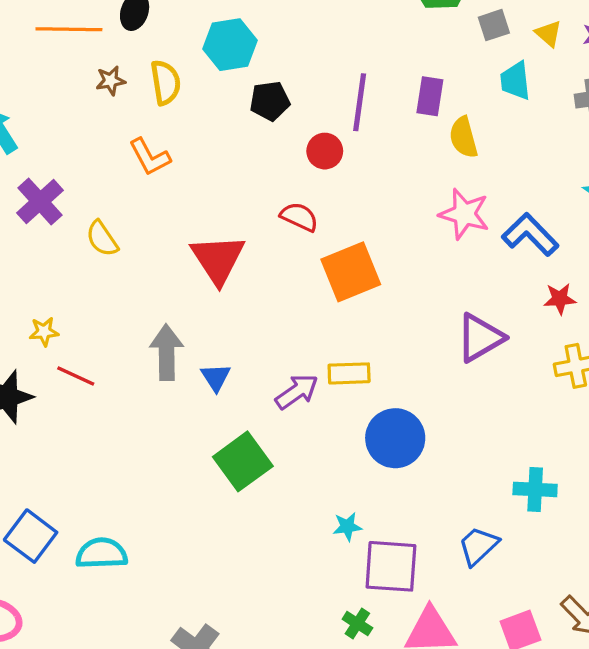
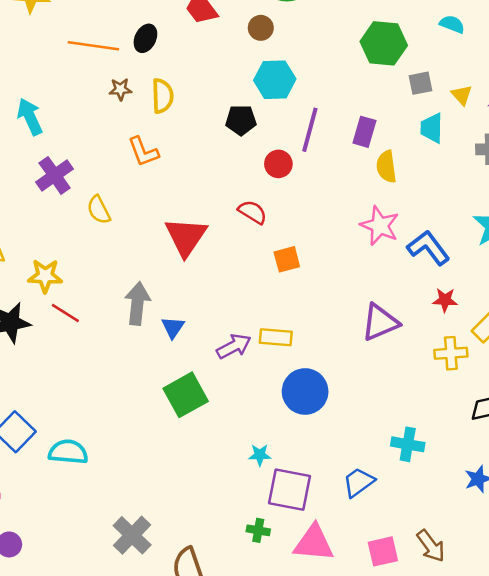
cyan hexagon: (230, 45) -> (275, 80), moved
orange square: (351, 272) -> (287, 259), size x0.6
yellow star: (44, 332) -> (45, 276), size x1.5
green cross: (357, 623) -> (258, 530), turned -30

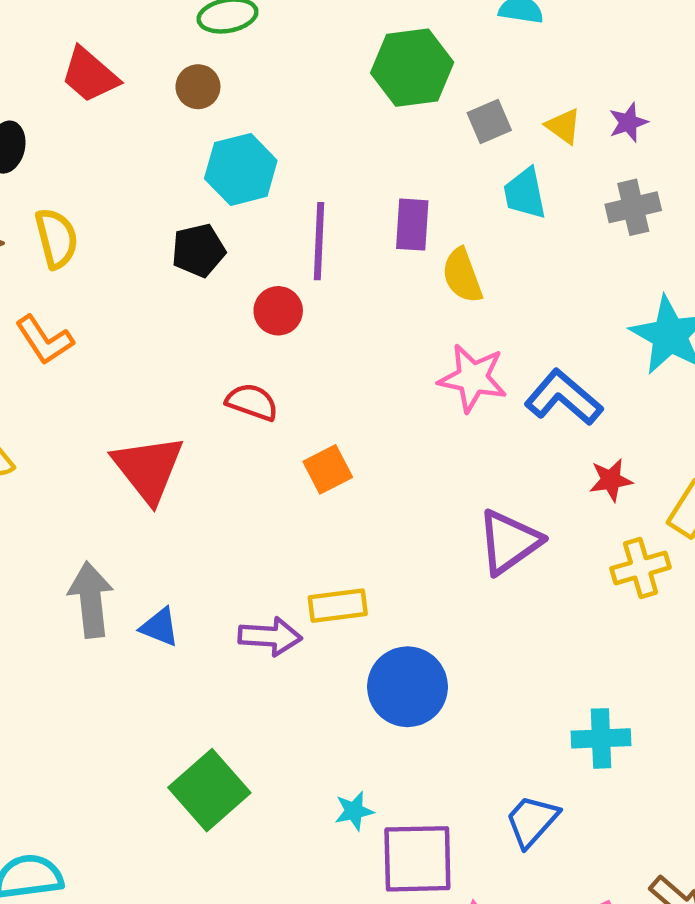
blue triangle: (173, 327) -> (160, 627), turned -30
purple arrow: (234, 346) -> (270, 636), turned 44
green square: (186, 395) -> (209, 790), moved

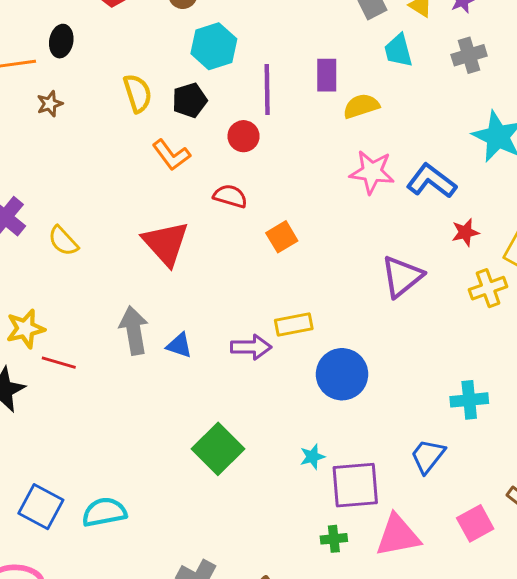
yellow semicircle: (56, 238) -> (138, 93), moved
yellow semicircle: (462, 276) -> (361, 106), turned 96
orange L-shape: (44, 340) -> (171, 155), moved

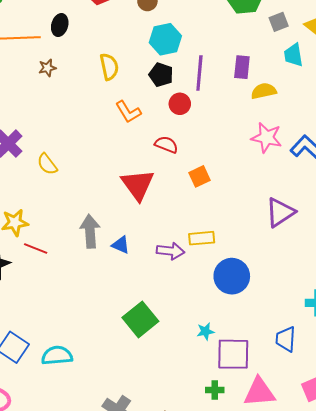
black pentagon: (190, 100) -> (161, 75), moved, turned 30
red triangle: (166, 243) -> (138, 185), moved
blue trapezoid: (428, 456) -> (286, 339), turned -40

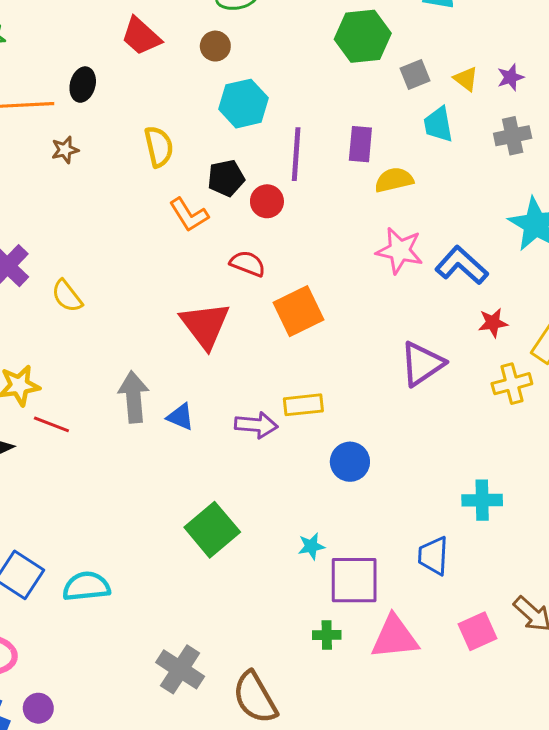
black pentagon: (161, 75) -> (226, 178), moved, turned -30
orange square: (199, 176) -> (298, 311), size x1.5
blue circle: (232, 276) -> (350, 462), size x0.7

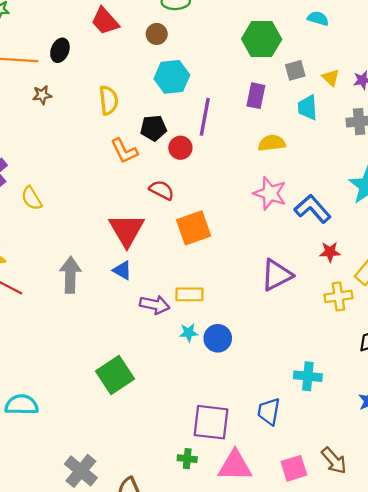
purple rectangle: (360, 144) -> (256, 96), moved
blue triangle: (181, 417) -> (122, 270), moved
cyan star: (311, 546) -> (189, 333), moved

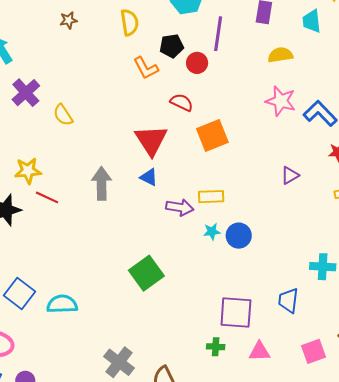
purple triangle: (277, 275) -> (290, 175), size x0.6
pink triangle: (235, 466) -> (259, 351), size x0.7

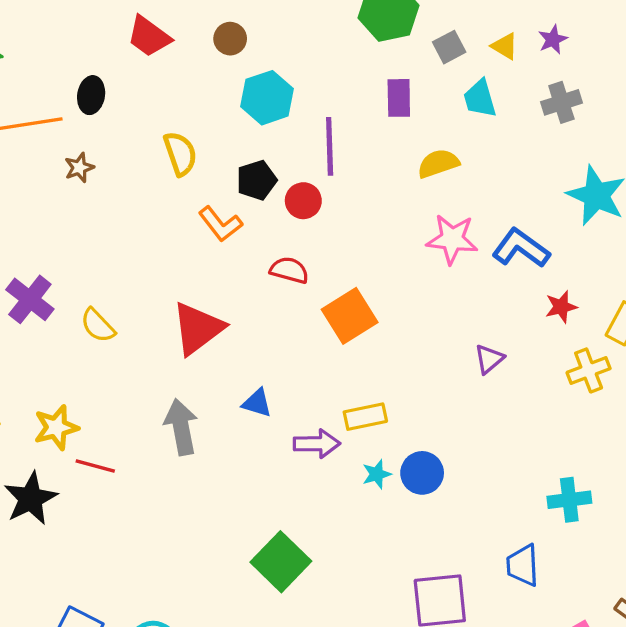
red triangle: (151, 140) -> (198, 328), moved, turned 36

